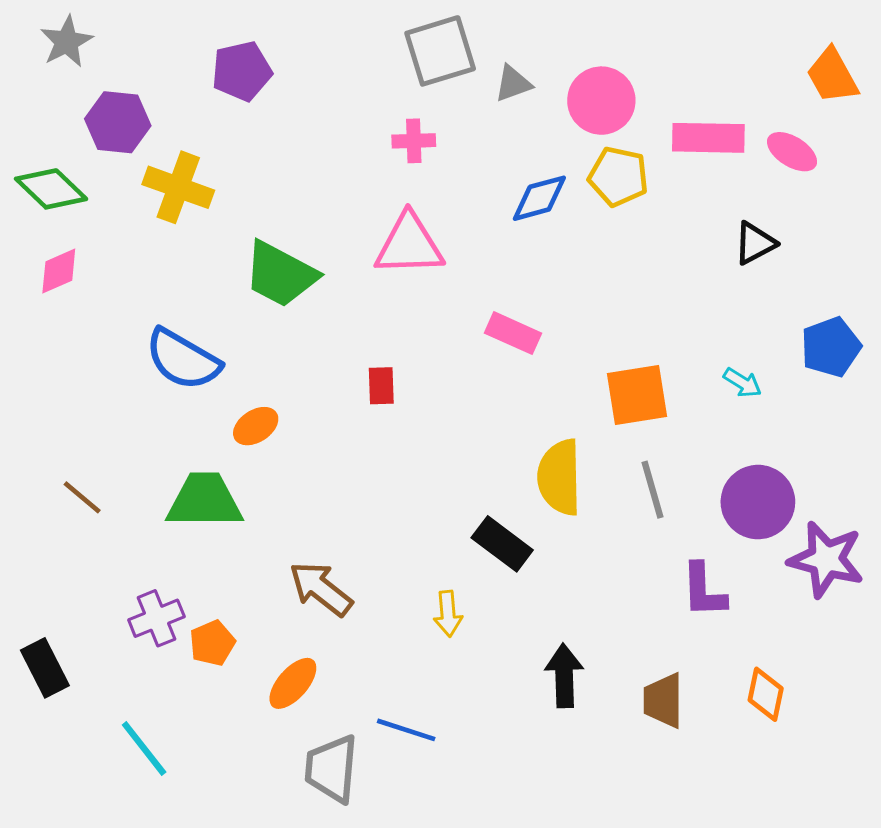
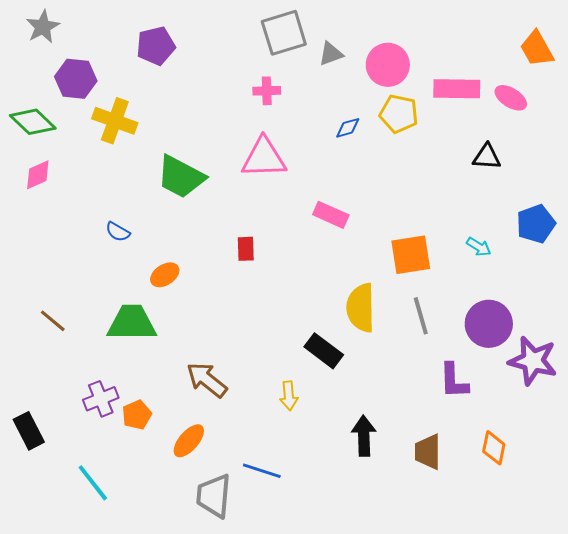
blue diamond: (539, 198) -> (348, 128), size x0.7
black triangle: (755, 243) -> (487, 157), turned 32
blue semicircle: (183, 359) -> (118, 232), size x0.5

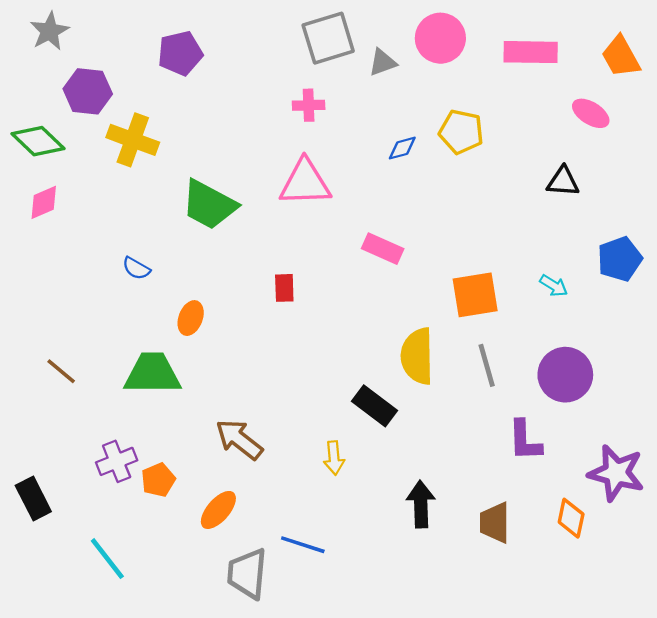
pink circle: (388, 65) -> (440, 38), moved
pink rectangle: (457, 89) -> (531, 52), moved
orange ellipse: (165, 275) -> (191, 318), turned -36
purple star: (533, 361) -> (616, 473), moved

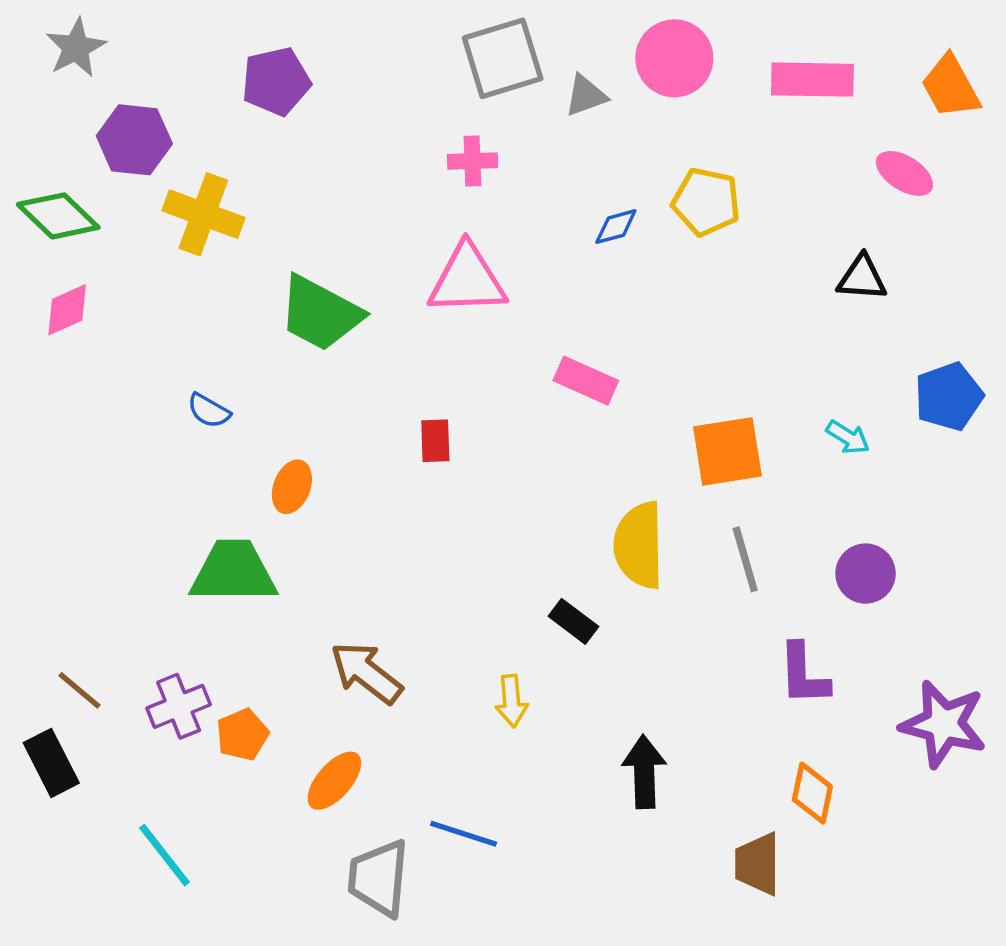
brown line: (61, 371) -> (79, 690), moved
purple circle: (565, 375) -> (866, 574), size x0.7
black rectangle: (374, 406) -> (573, 621), size x0.7
orange diamond: (571, 518) -> (812, 793), moved
brown trapezoid: (495, 523) -> (758, 864), moved

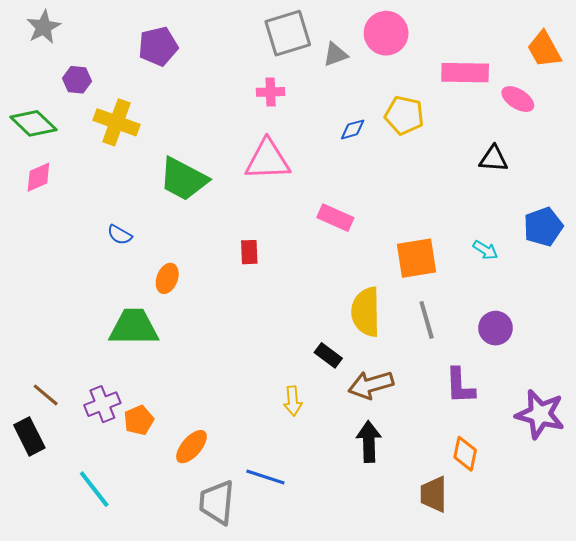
pink rectangle: (812, 80) -> (465, 73), moved
purple hexagon: (134, 140) -> (77, 80), size x0.7
brown arrow: (366, 673) -> (371, 385), moved, turned -54

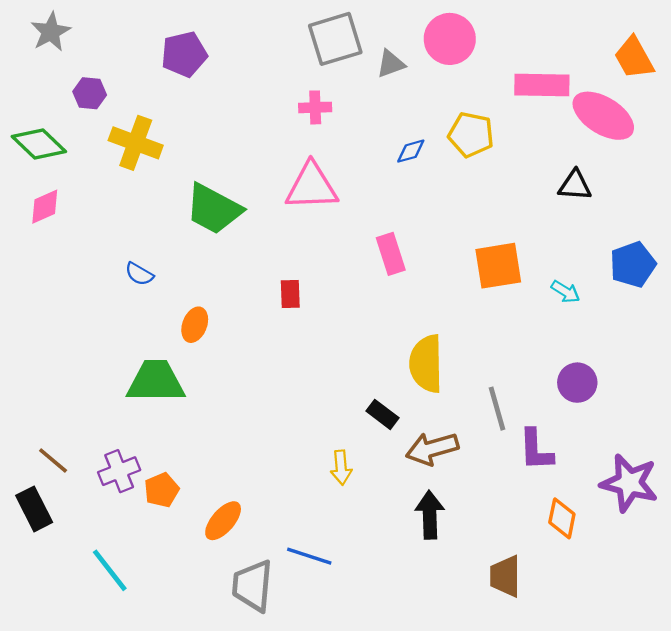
pink ellipse: (518, 99) -> (603, 116), size x1.6
pink rectangle: (335, 218) -> (391, 254), turned 48
orange square: (416, 258) -> (498, 266), moved
gray line: (427, 320) -> (497, 409), moved
orange diamond: (465, 454) -> (562, 518), moved

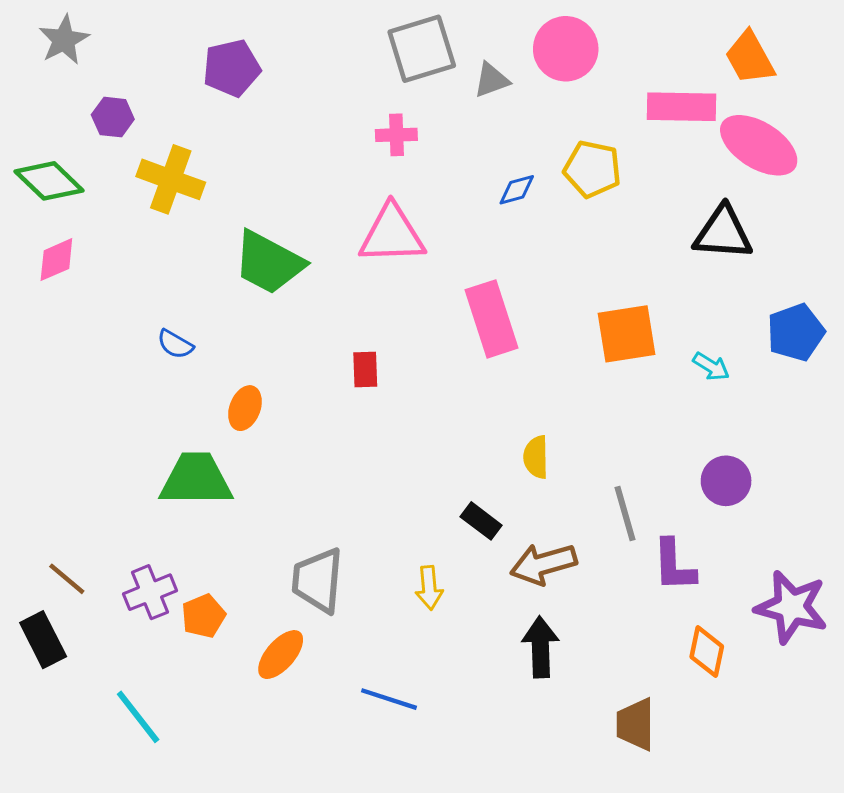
orange trapezoid: (634, 58) -> (750, 58), moved
black triangle: (575, 185) -> (723, 233), size x1.4
pink rectangle: (391, 254) -> (491, 319), size x1.4
yellow semicircle: (426, 364) -> (536, 457), size x0.6
gray trapezoid: (253, 586) -> (318, 580), moved

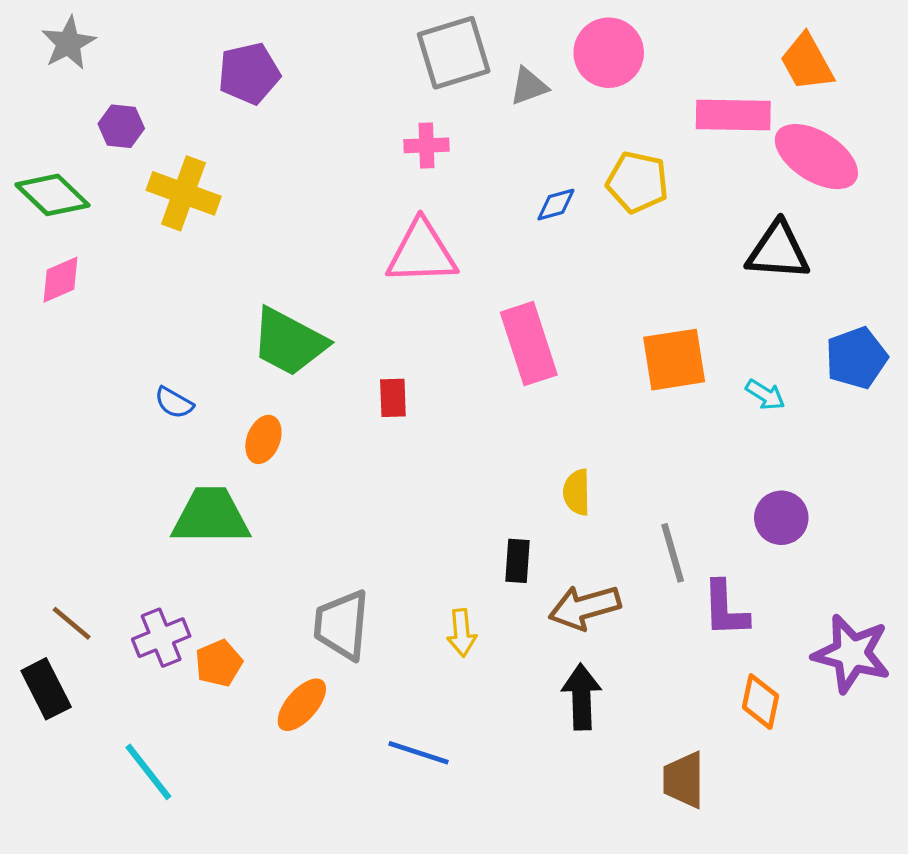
green trapezoid: (269, 263) -> (289, 342), moved
blue semicircle: (175, 344) -> (174, 403), moved
black rectangle: (481, 521) -> (518, 561), turned 57

